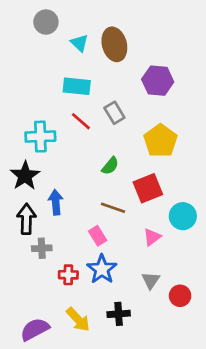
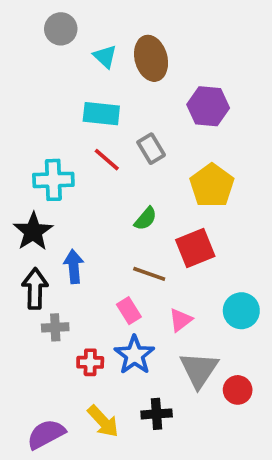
cyan circle: (183, 216) -> (241, 311), moved
pink triangle: (152, 237) -> (181, 320), moved
gray triangle: (151, 280) -> (199, 370), size x1.6

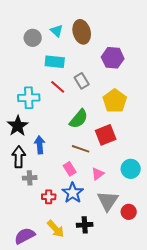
gray circle: (61, 29) -> (33, 38), moved
green semicircle: (146, 219) -> (79, 119), size x1.5

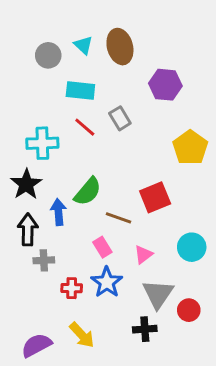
yellow pentagon: (115, 101) -> (190, 148), moved
green semicircle: (79, 119) -> (88, 192), moved
black cross: (85, 225) -> (145, 329), moved

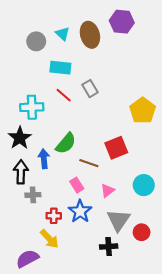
purple hexagon: (165, 85) -> (122, 22), moved
yellow arrow: (82, 335) -> (49, 239), moved

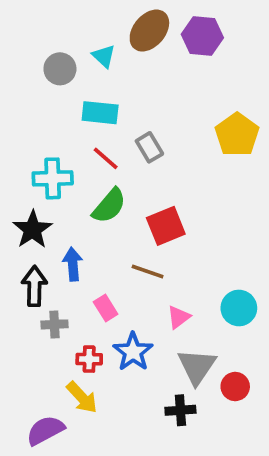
brown ellipse: (90, 35) -> (149, 31), moved, turned 55
yellow pentagon: (143, 110) -> (237, 135), moved
green semicircle: (66, 143) -> (109, 206), moved
red square: (116, 148) -> (166, 226), moved
pink rectangle: (77, 185) -> (106, 308), moved

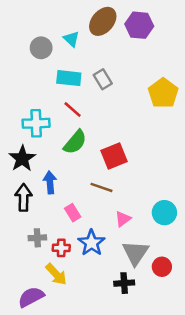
gray rectangle: (149, 147) -> (103, 79), moved
gray cross: (54, 324) -> (37, 238), moved

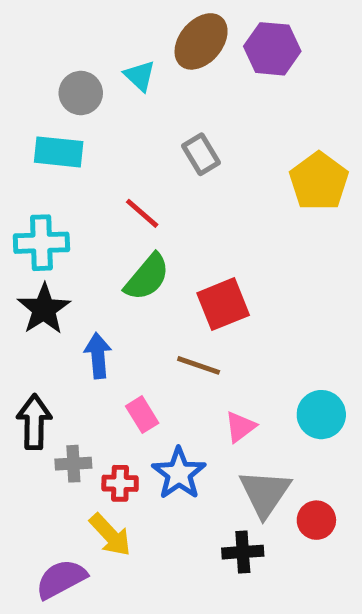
cyan rectangle: (69, 78) -> (59, 152), moved
cyan cross: (36, 123) -> (41, 243), moved
black arrow: (24, 198) -> (34, 422), moved

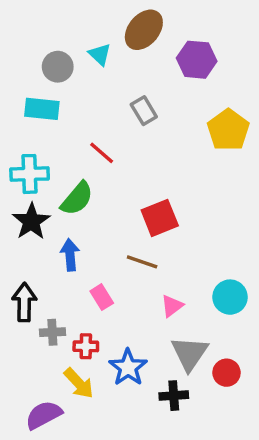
purple hexagon: (272, 49) -> (197, 60), moved
green semicircle: (147, 277) -> (77, 199), moved
blue star: (179, 473) -> (128, 367), moved

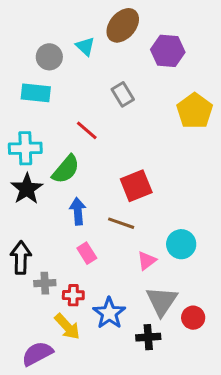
blue arrow: (70, 255) -> (78, 211), moved
cyan circle: (230, 297) -> (181, 244), moved

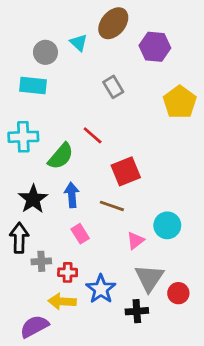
red line: (87, 130) -> (93, 135), moved
black star: (27, 189) -> (33, 199), moved
yellow arrow: (67, 327) -> (62, 301), turned 136

